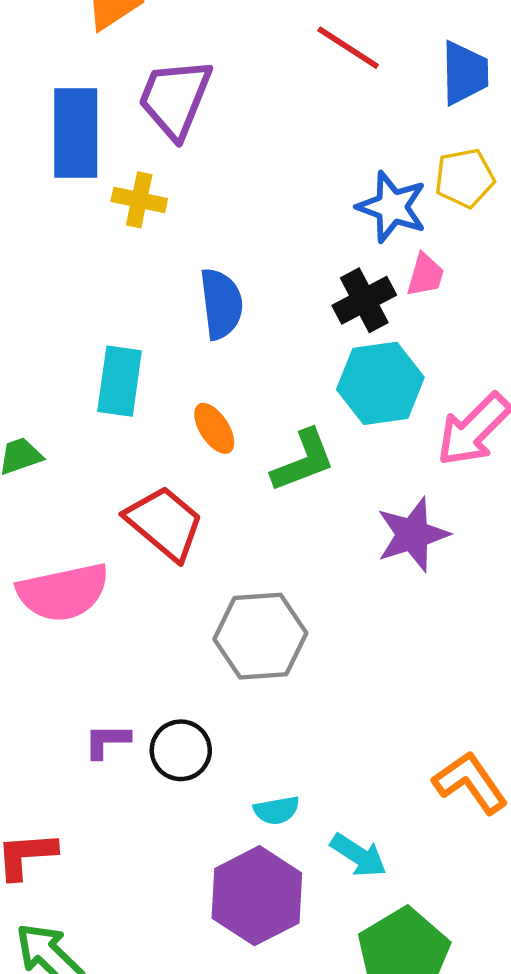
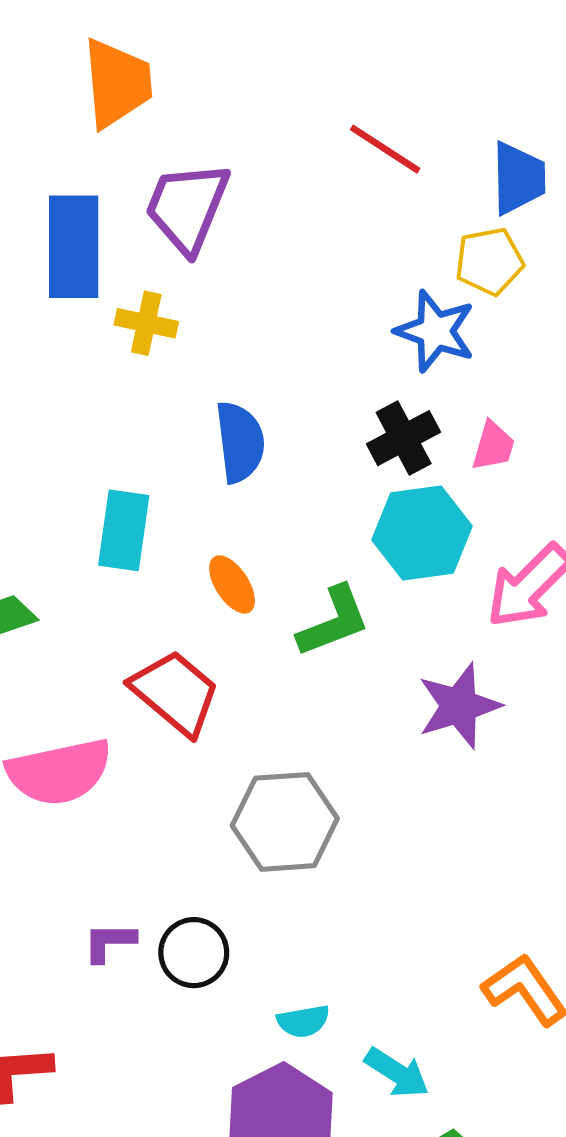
yellow pentagon: (465, 178) -> (489, 261), moved
pink trapezoid: (425, 275) -> (493, 446), moved

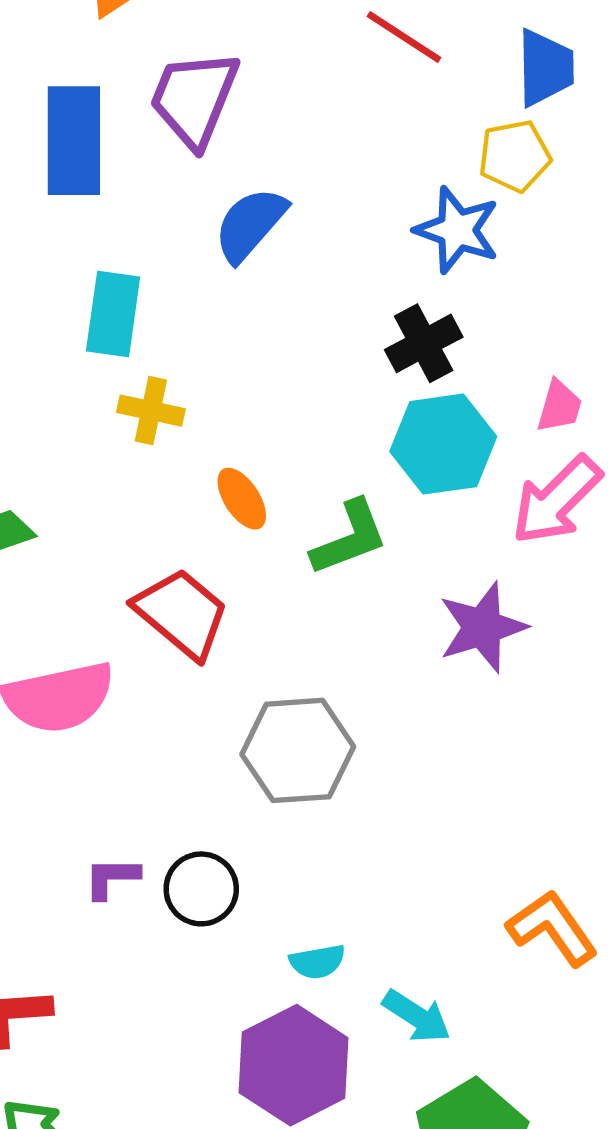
yellow cross: (146, 323) -> (151, 411), moved
blue semicircle: (240, 442) -> (250, 224), moved, turned -132
pink trapezoid: (493, 446) -> (559, 406), moved
cyan rectangle: (124, 530) -> (113, 314), moved

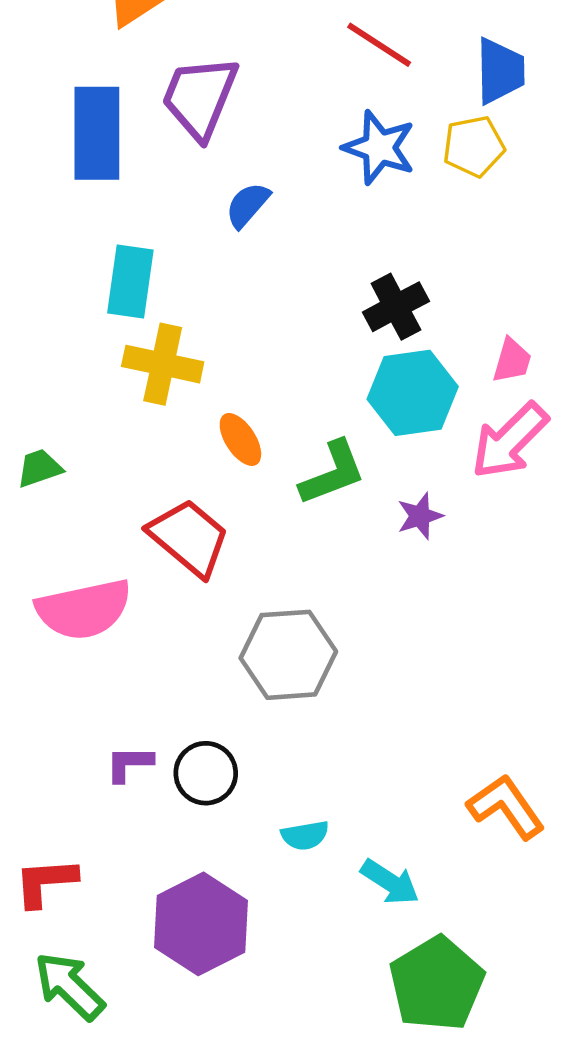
blue semicircle: (250, 224) -> (248, 205), size x0.7
blue star: (457, 230) -> (379, 148), moved
yellow cross: (151, 411) -> (163, 364), size x1.4
purple star: (482, 627) -> (420, 516), moved, size x0.6
purple hexagon: (294, 1065) -> (201, 924), moved

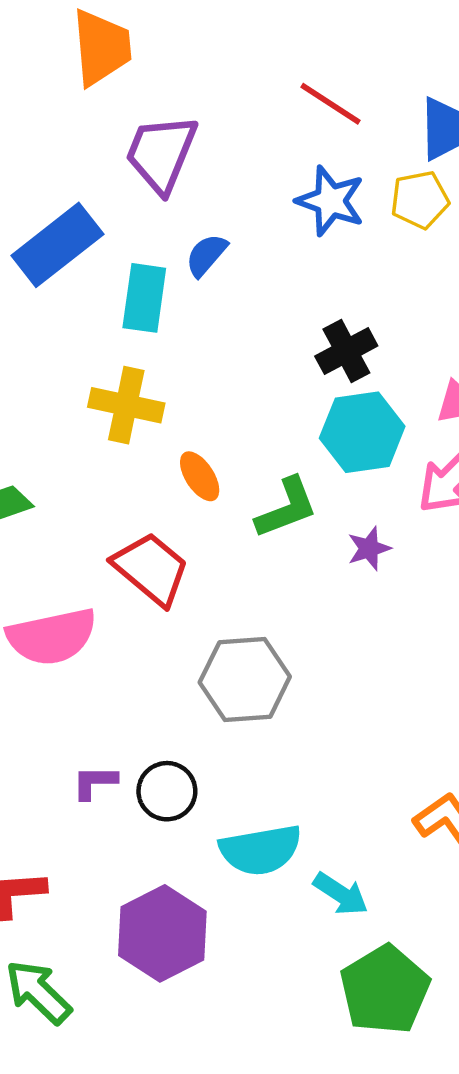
blue rectangle: (97, 133) -> (57, 245), moved, turned 52
cyan rectangle: (130, 282) -> (144, 298), moved
cyan semicircle: (305, 835) -> (261, 850), size x1.8

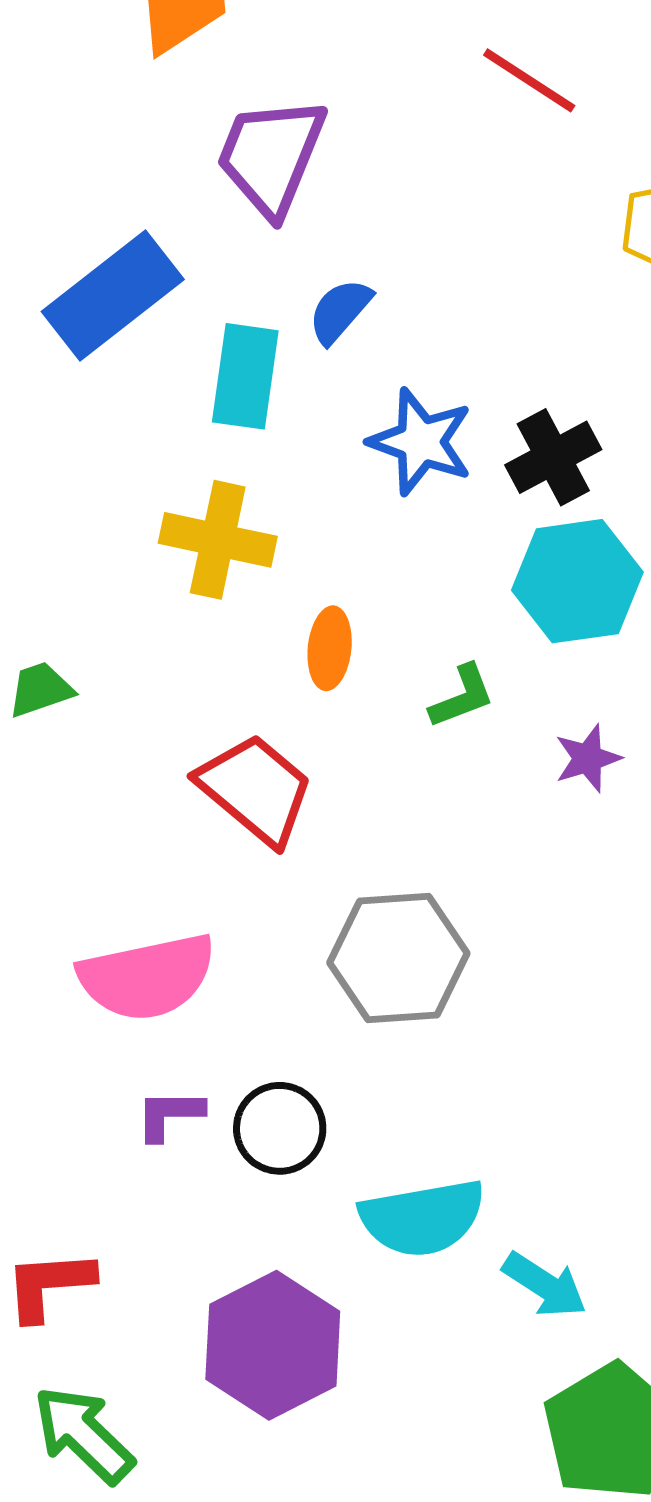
blue star: (331, 201) -> (421, 442), moved
orange ellipse: (200, 476) -> (330, 648), turned 39
green L-shape: (287, 508) -> (462, 696), size x0.7
pink semicircle: (52, 637) -> (147, 977), moved

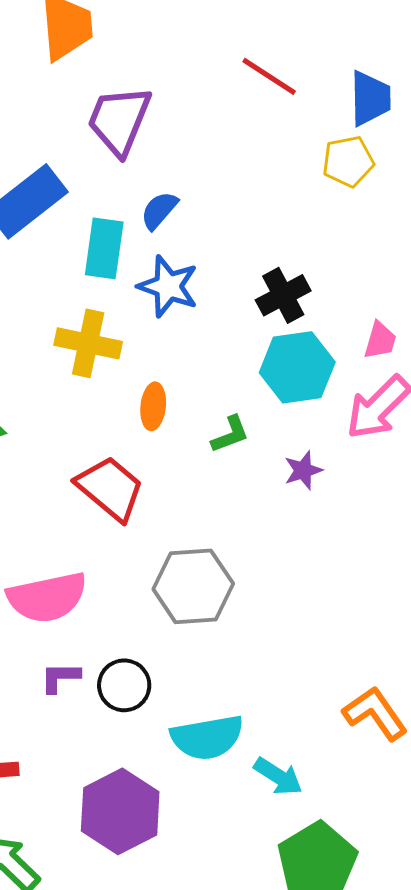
blue star: (421, 442) -> (168, 286), moved

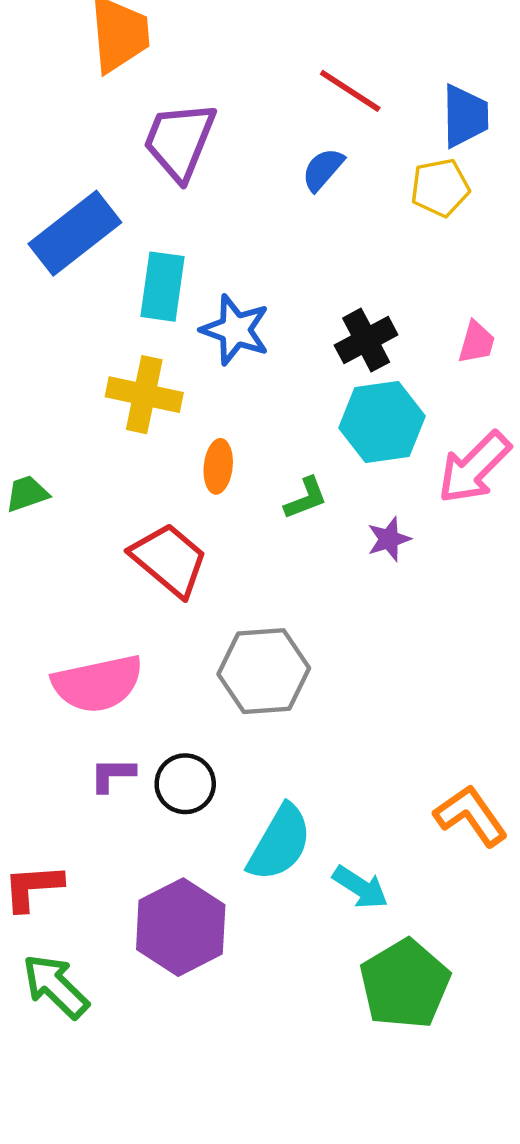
blue semicircle: (159, 210) -> (323, 169), moved
pink trapezoid: (380, 340) -> (476, 342), moved
cyan semicircle: (207, 737) -> (280, 843), turned -50

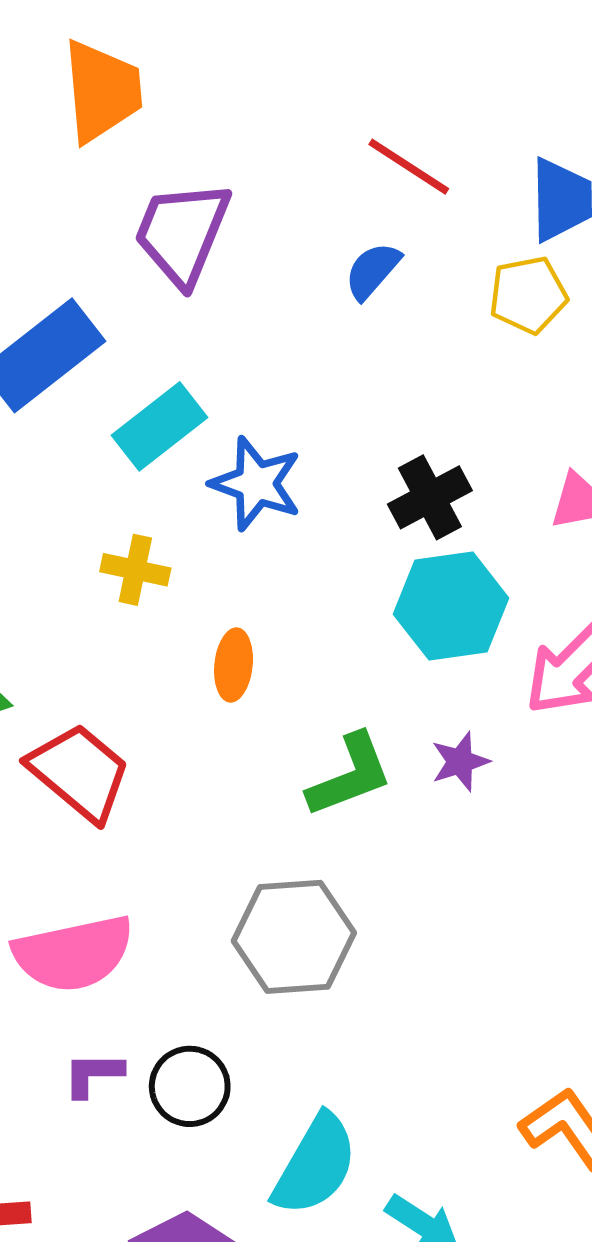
cyan rectangle: (162, 287) -> (160, 426), turned 44
yellow cross: (144, 395) -> (135, 570), size x0.7
green L-shape: (306, 498) -> (350, 775), moved, size x1.5
red trapezoid: (169, 560) -> (79, 772), moved

